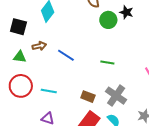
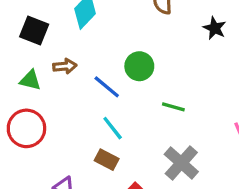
green circle: (108, 20) -> (139, 66), moved
cyan line: (49, 91) -> (113, 128), moved, turned 35
brown rectangle: (88, 97) -> (107, 160), moved

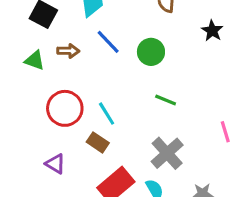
green circle: (139, 66) -> (151, 52), moved
blue line: (107, 87) -> (108, 42), moved
red circle: (26, 128) -> (65, 108), moved

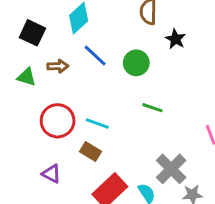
black star: (212, 31) -> (175, 39), moved
cyan line: (107, 114) -> (97, 124), turned -35
gray cross: (167, 153) -> (171, 169), moved

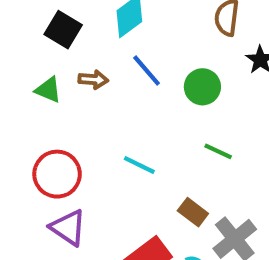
red circle: (58, 121) -> (57, 174), moved
brown rectangle: (91, 151) -> (193, 212), moved
purple triangle: (51, 174) -> (68, 228), size x1.4

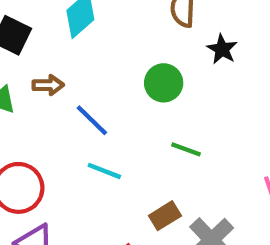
blue line: (147, 71) -> (92, 120), moved
brown rectangle: (193, 212) -> (165, 216), turned -64

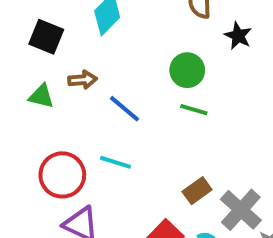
green line: (186, 149) -> (194, 110), moved
cyan line: (104, 171) -> (115, 162), moved

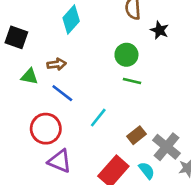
black square: (46, 37) -> (16, 37), moved
blue line: (125, 109) -> (62, 93), moved
cyan line: (115, 162) -> (98, 118), moved, turned -66

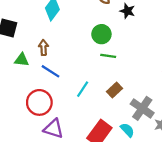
brown arrow: (57, 64) -> (43, 47), turned -80
brown rectangle: (137, 135) -> (114, 90), moved

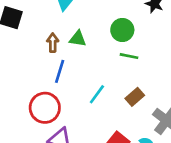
green triangle: (22, 60) -> (78, 39), moved
blue line: (50, 71) -> (60, 71), turned 72

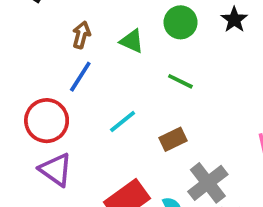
green circle: (122, 30) -> (181, 22), moved
green triangle: (78, 39) -> (132, 41), moved

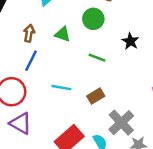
black star: (234, 20) -> (130, 41), moved
cyan line: (123, 121) -> (61, 88), turned 54

